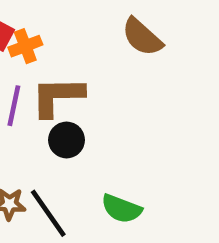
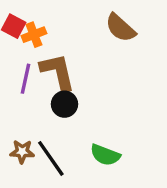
brown L-shape: (57, 96) -> (58, 72), turned 78

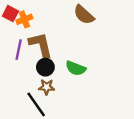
brown star: (22, 152) -> (47, 87), moved
green semicircle: (105, 155) -> (76, 68), moved

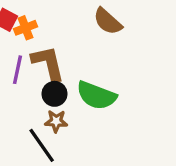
green semicircle: (76, 68) -> (96, 95), size x1.4

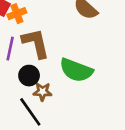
black circle: (54, 94) -> (29, 76), moved

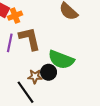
black circle: (29, 76) -> (49, 72), moved

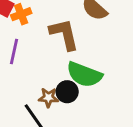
brown L-shape: (30, 39) -> (64, 34), moved

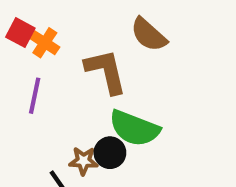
orange cross: (21, 14) -> (45, 43), turned -36

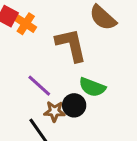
purple line: (35, 96) -> (39, 86), moved, turned -60
green semicircle: (134, 128) -> (92, 87), size x0.7

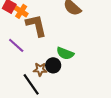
brown L-shape: (71, 45) -> (36, 25), moved
purple line: (39, 86) -> (16, 45), moved

